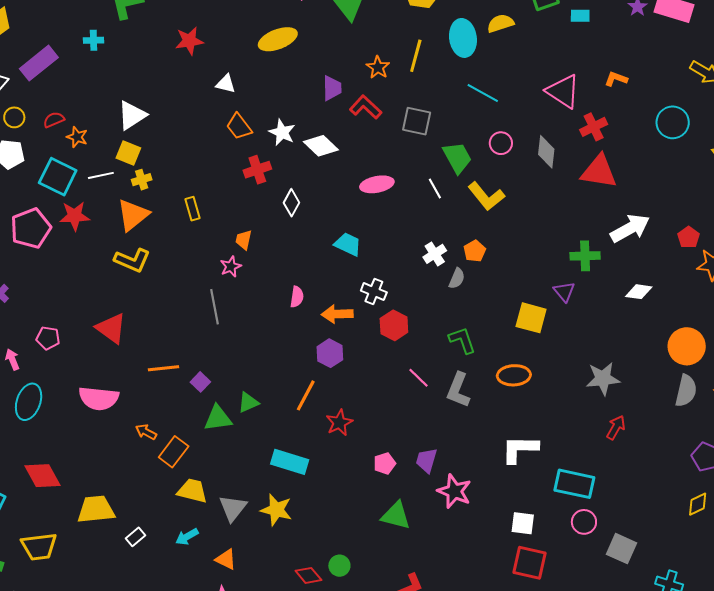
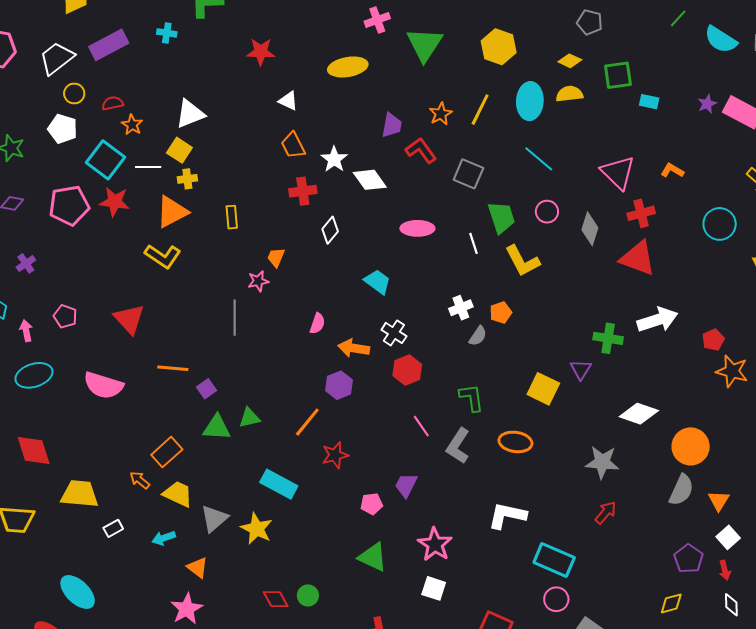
white diamond: (639, 292) -> (639, 414), moved, size x1.4
cyan ellipse: (29, 402) -> (34, 375), turned 42
orange arrow: (146, 432) -> (140, 480), moved
purple trapezoid: (426, 460) -> (406, 485), moved
white square: (523, 523) -> (434, 588), moved

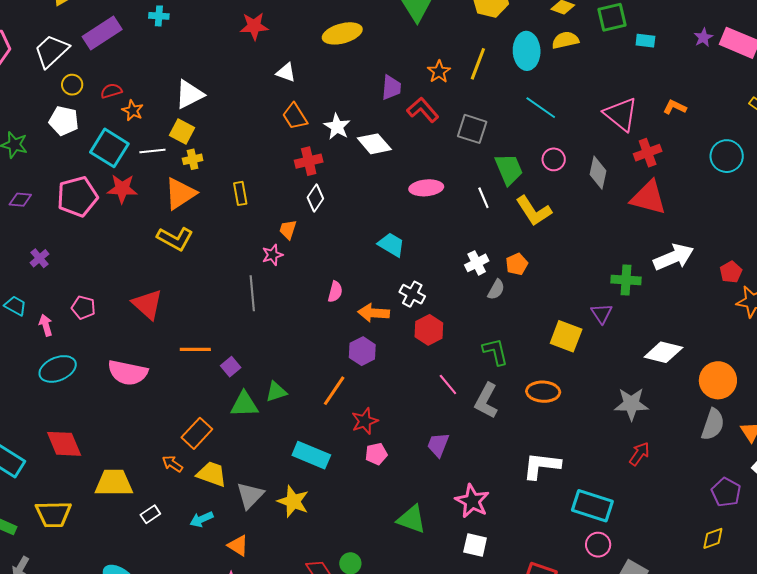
white diamond: (330, 230) -> (315, 198), moved
pink pentagon: (372, 504) -> (376, 454), moved

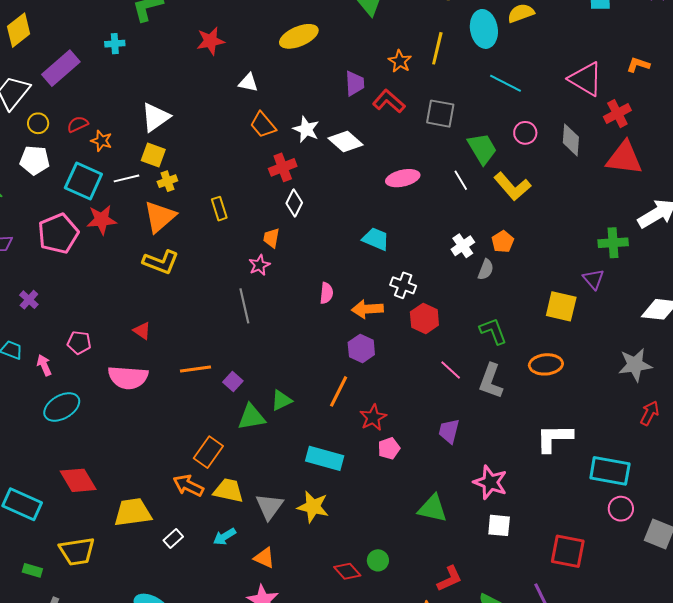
red triangle: (147, 304) -> (142, 331), size x0.6
pink semicircle: (128, 373) -> (128, 378), moved
orange arrow: (172, 464) -> (188, 486), size x1.4

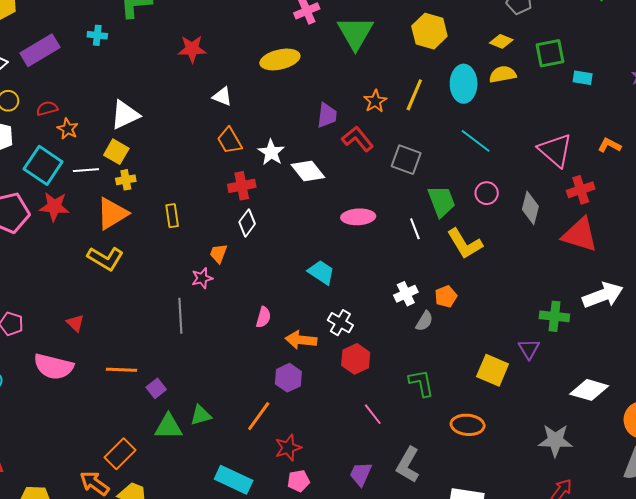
gray L-shape: (491, 381) -> (408, 465), moved

